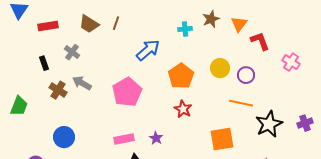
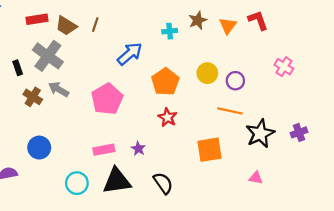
red rectangle: (48, 26) -> (37, 19), moved
red L-shape: (260, 41) -> (258, 20), moved
gray cross: (72, 52) -> (48, 56), size x1.8

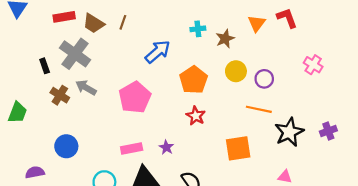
brown star: (198, 20) -> (225, 39), moved

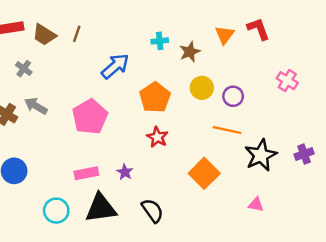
gray cross: (75, 54) -> (24, 69), size x0.5
orange square: (238, 148) -> (204, 173), turned -36

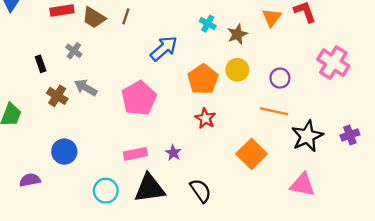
cyan cross: (160, 41) -> (208, 24), turned 35
pink cross: (287, 81) -> (333, 63), size x1.5
yellow circle: (202, 88) -> (237, 70), moved
pink triangle: (256, 205) -> (302, 185), size x1.6

